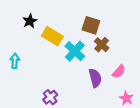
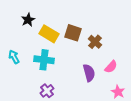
brown square: (91, 25) -> (73, 33), moved
cyan cross: (75, 51) -> (44, 60), moved, turned -36
cyan arrow: (15, 61) -> (14, 57), turned -32

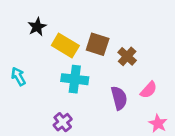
cyan cross: (44, 60) -> (75, 79), moved

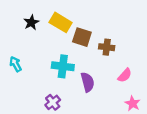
yellow rectangle: (65, 46) -> (61, 22), moved
brown cross: (127, 56) -> (107, 47), turned -35
purple semicircle: (119, 98) -> (88, 82), moved

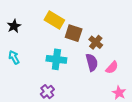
black star: (31, 22) -> (14, 26), moved
brown cross: (107, 47) -> (96, 42), turned 32
purple semicircle: (88, 82) -> (92, 62), moved

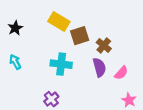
brown square: (74, 33) -> (80, 36), turned -36

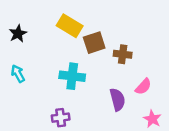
brown cross: (104, 45) -> (123, 54), turned -32
purple semicircle: (99, 67) -> (117, 99), moved
purple cross: (51, 99) -> (61, 118), turned 32

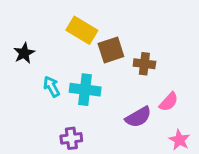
black star: (18, 34) -> (24, 53), moved
cyan arrow: (18, 74) -> (52, 87), moved
purple semicircle: (117, 99) -> (138, 117), turned 75

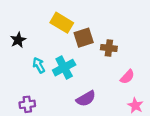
cyan cross: (85, 90) -> (64, 68), turned -35
purple semicircle: (138, 117) -> (86, 99), moved
purple cross: (71, 138) -> (27, 104), moved

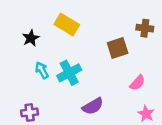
brown square: (84, 38) -> (118, 48), moved
black star: (18, 40) -> (31, 38), moved
brown cross: (109, 48) -> (145, 28), moved

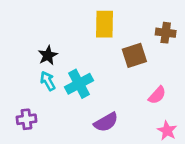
yellow rectangle: (67, 24) -> (105, 24), moved, turned 60
black star: (31, 38) -> (48, 55), moved
purple cross: (30, 112) -> (26, 119), moved

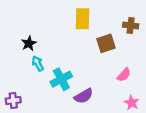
black star: (48, 55) -> (29, 43), moved
cyan cross: (79, 84) -> (61, 79), moved
purple cross: (26, 119) -> (13, 100), moved

